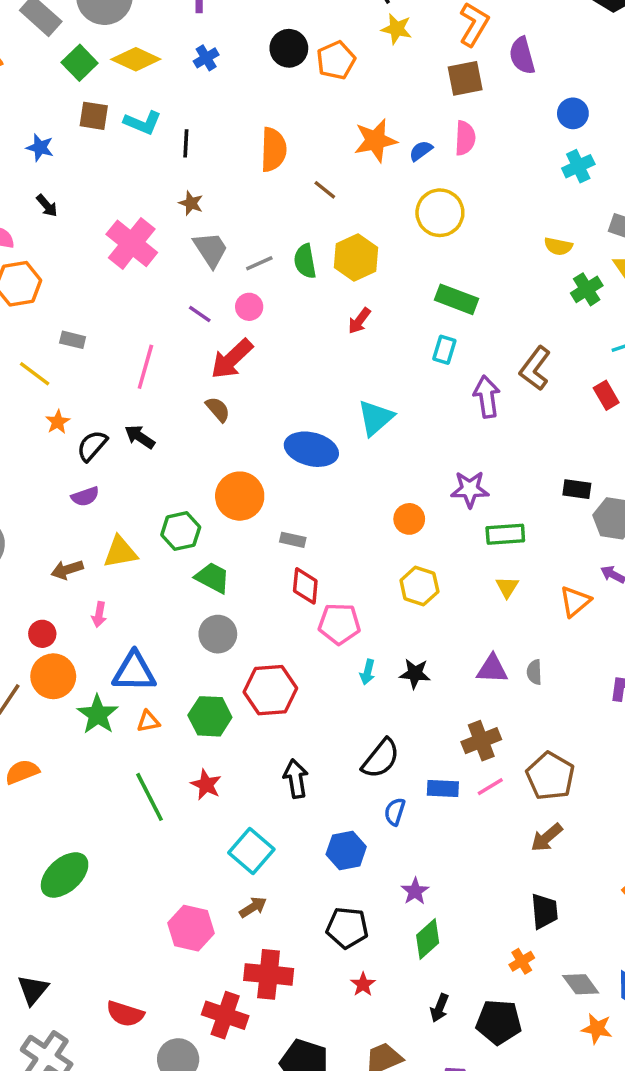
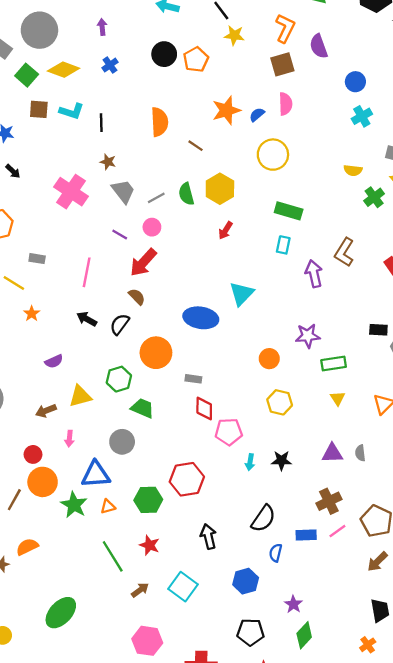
black semicircle: (92, 446) -> (120, 324), moved
gray circle: (218, 634) -> (122, 442), moved
brown arrow: (253, 907) -> (140, 590), moved

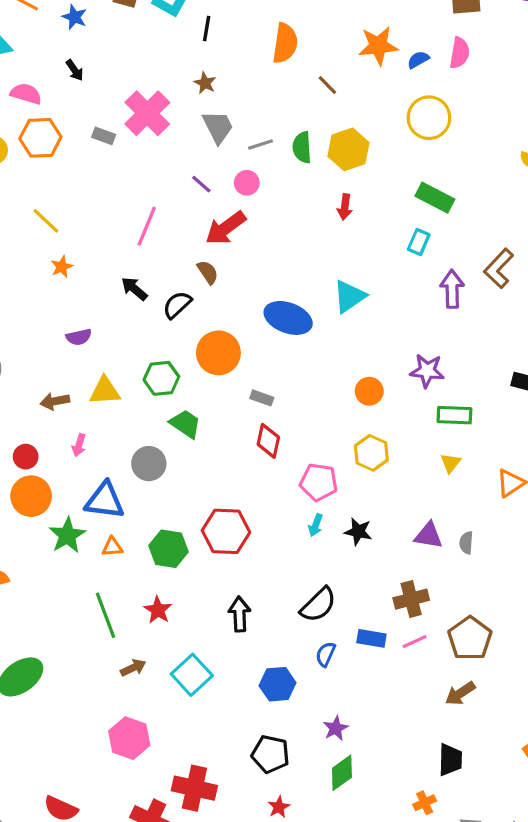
red arrow: (225, 230) -> (345, 207), turned -36
gray rectangle: (37, 259) -> (104, 136), moved
pink pentagon: (229, 432) -> (319, 482), moved

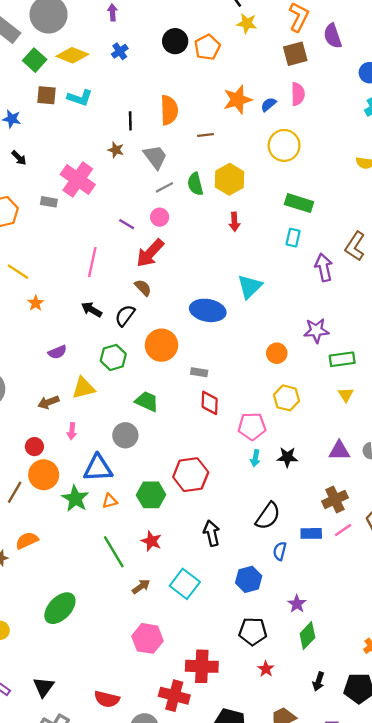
black line: (207, 28) -> (130, 121), moved
brown line: (327, 85) -> (205, 135), turned -42
gray trapezoid: (218, 127) -> (155, 157), moved
green hexagon: (161, 378) -> (113, 357), moved

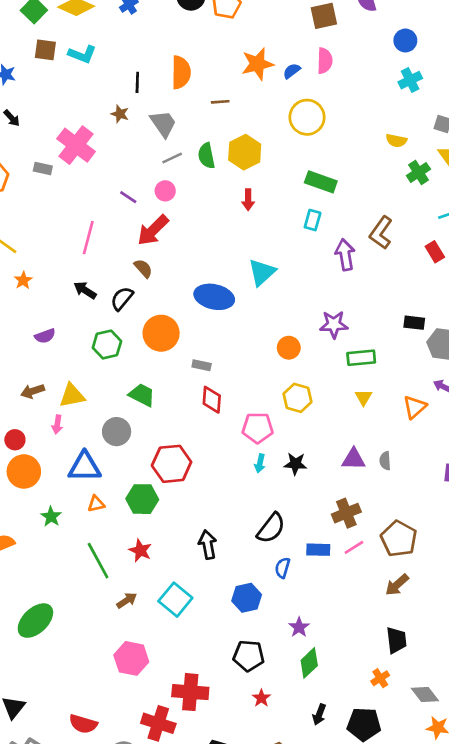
yellow triangle: (83, 388) -> (72, 396), moved
red hexagon: (191, 475) -> (172, 464), moved
green star: (75, 499) -> (51, 517), moved, size x0.7

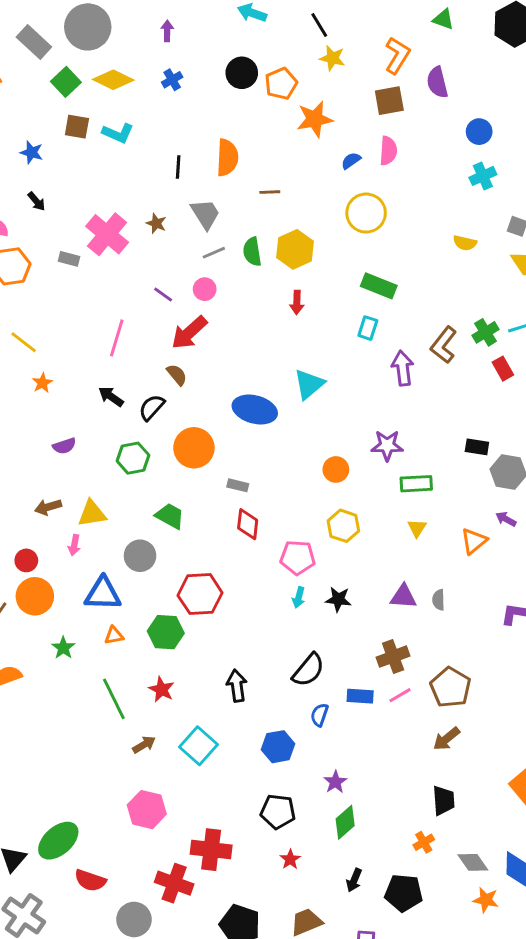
orange star: (257, 64) -> (315, 119), moved
brown star: (120, 114) -> (156, 223), moved
green cross: (418, 172) -> (486, 332), moved
green ellipse: (35, 621) -> (58, 841), moved

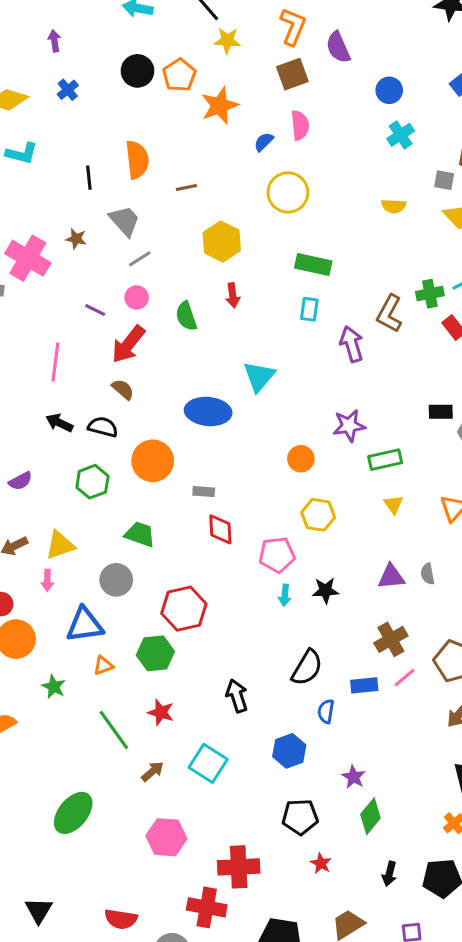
green semicircle: (252, 252) -> (186, 316), moved
green cross: (486, 332) -> (430, 294), turned 30
black semicircle: (152, 407) -> (103, 427), turned 72
green ellipse: (58, 841) -> (73, 813), moved

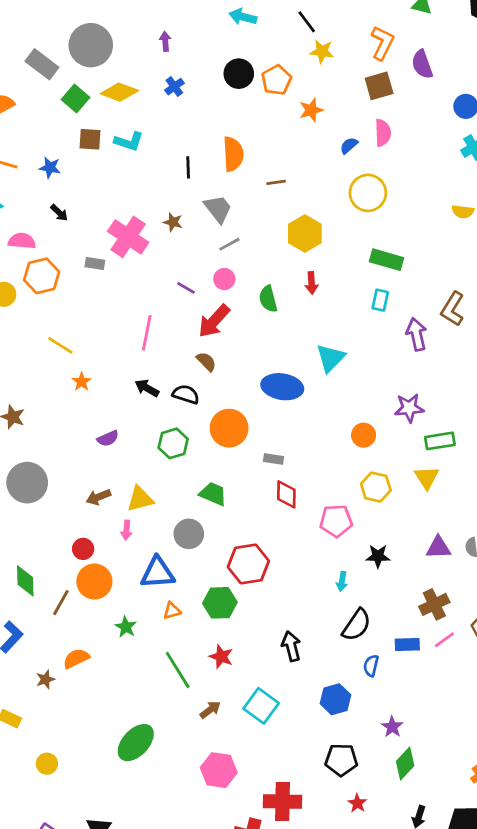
orange star: (220, 106) -> (311, 110), size x0.7
yellow triangle: (393, 504) -> (427, 478), moved, size x1.4
cyan arrow: (285, 595) -> (342, 581), moved

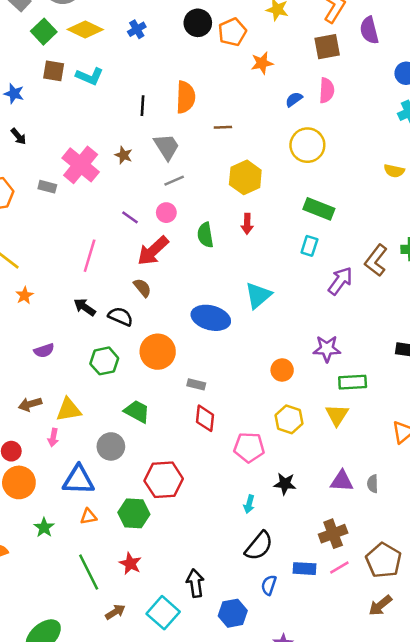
purple arrow: (417, 334) -> (340, 281), turned 44
black arrow: (291, 646) -> (195, 583), moved

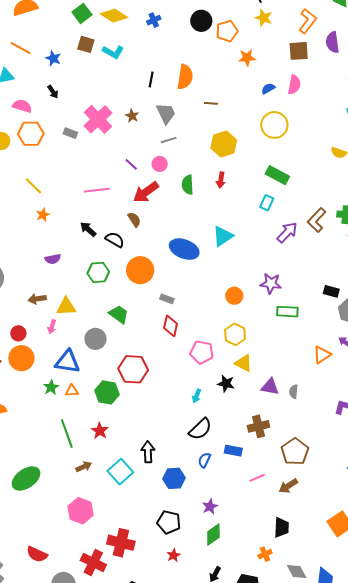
pink line: (90, 256) -> (97, 190), turned 60
yellow triangle: (337, 415) -> (244, 363), moved, turned -42
green star: (44, 527) -> (51, 387), moved
pink line: (339, 567) -> (257, 478), moved

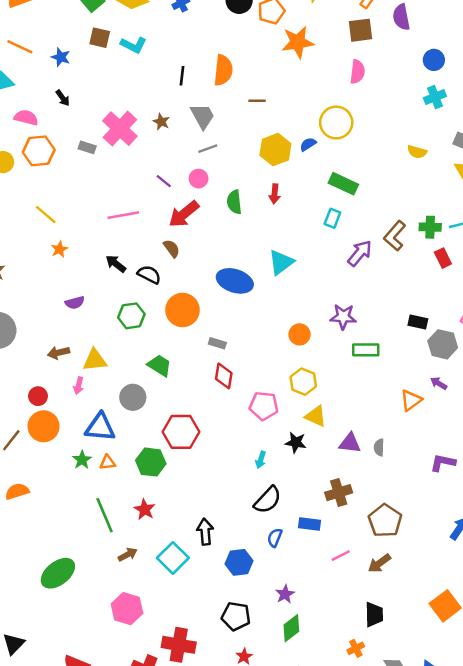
orange star: (247, 58) -> (298, 42), size x1.5
blue semicircle: (268, 88) -> (308, 144), moved

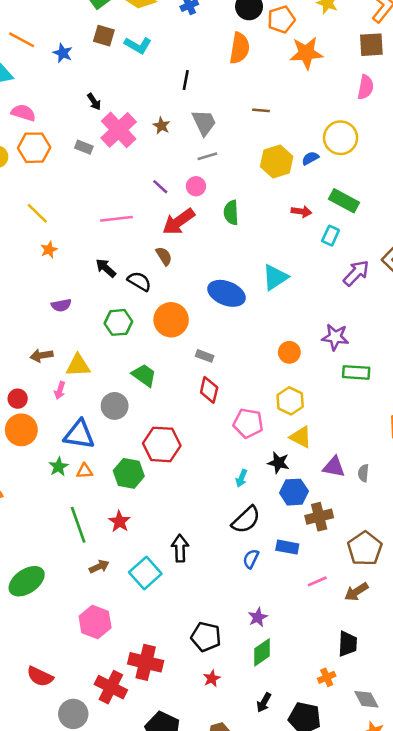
orange semicircle: (223, 70) -> (239, 48), moved
black arrow: (63, 98) -> (94, 102), moved
red arrow: (275, 194) -> (301, 212), moved, turned -90
blue hexagon: (239, 562) -> (294, 492), moved

